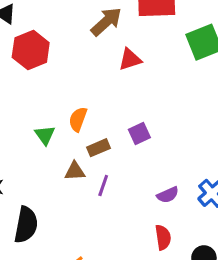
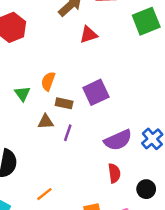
purple square: (139, 133) -> (96, 92), size x1.5
brown rectangle: (98, 148) -> (64, 103), turned 35
purple semicircle: (168, 195) -> (118, 140), size x1.6

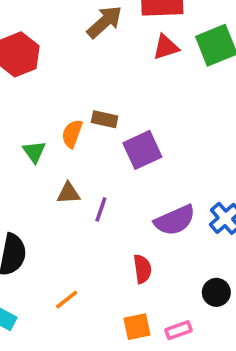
red triangle: (89, 35) -> (166, 47), moved
brown rectangle: (64, 103) -> (105, 119), moved
red semicircle: (114, 173) -> (142, 269), moved

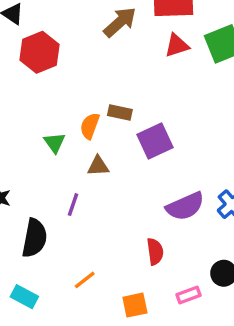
brown triangle: (68, 193) -> (98, 166), moved
purple line: (101, 209) -> (73, 205), moved
orange square: (137, 327) -> (135, 305), moved
pink rectangle: (178, 330) -> (189, 295), moved

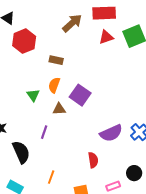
brown rectangle: (120, 113) -> (56, 60), moved
purple square: (155, 141) -> (80, 95), moved, turned -30
black semicircle: (34, 238) -> (21, 152), turned -35
orange line: (85, 280) -> (51, 177), turned -32

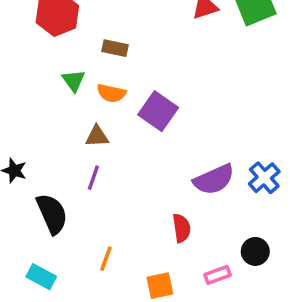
orange semicircle: (54, 85) -> (111, 93), turned -98
green triangle: (33, 95) -> (74, 81), moved
brown triangle: (59, 109) -> (97, 136), moved

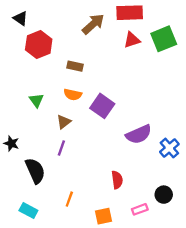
green triangle: (74, 81) -> (36, 100), moved
brown triangle: (97, 136) -> (64, 122), turned -35
purple semicircle: (214, 180) -> (139, 134), moved

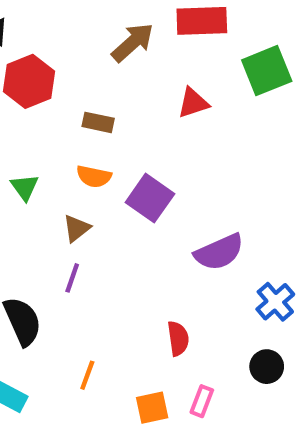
red triangle: (132, 40) -> (193, 103), moved
blue cross: (169, 148) -> (275, 302), moved
pink rectangle: (140, 209) -> (202, 401), moved, turned -49

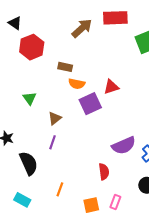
red triangle: (193, 103) -> (111, 87), moved
orange semicircle: (94, 176) -> (77, 84), moved
purple square: (150, 198) -> (90, 104), turned 30
purple semicircle: (219, 252) -> (124, 145), moved

